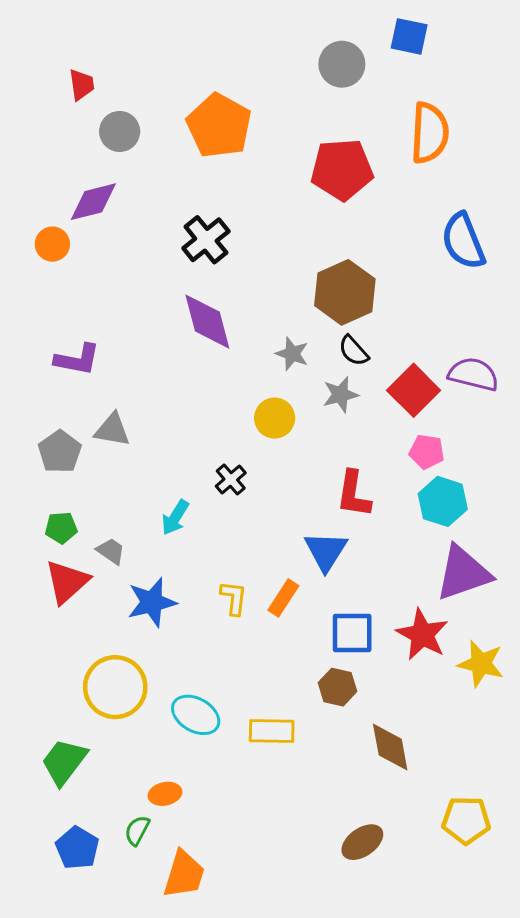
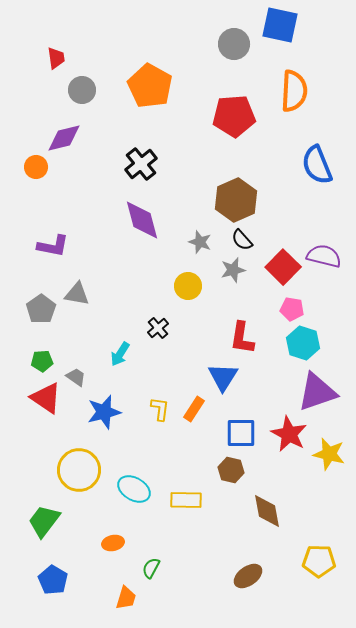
blue square: (409, 36) -> (280, 25), size x1.4
red triangle: (67, 582) -> (46, 398), turned -44
green semicircle: (137, 830) -> (151, 568), moved
orange trapezoid: (184, 874) -> (126, 598), size x0.7

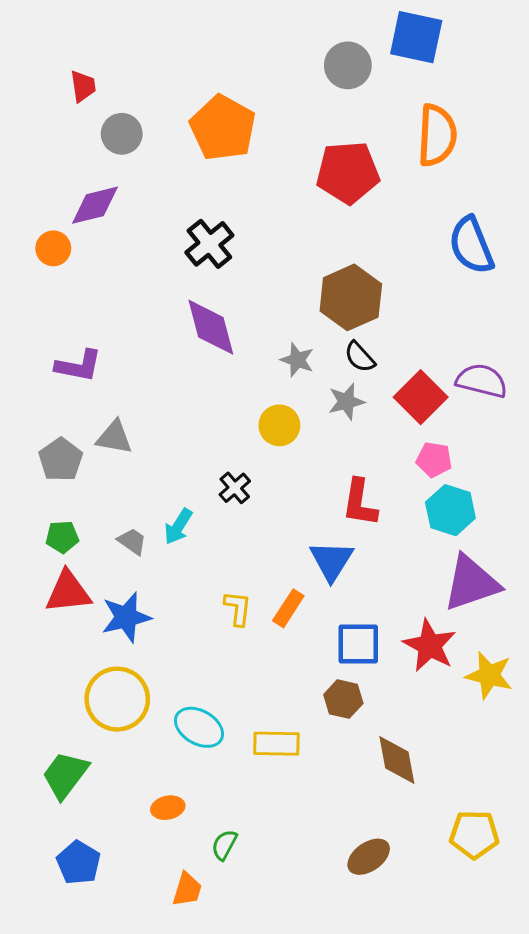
gray trapezoid: (76, 377) -> (132, 541), moved
red triangle: (46, 398) -> (68, 592), turned -40
blue star: (104, 412) -> (126, 617), moved

